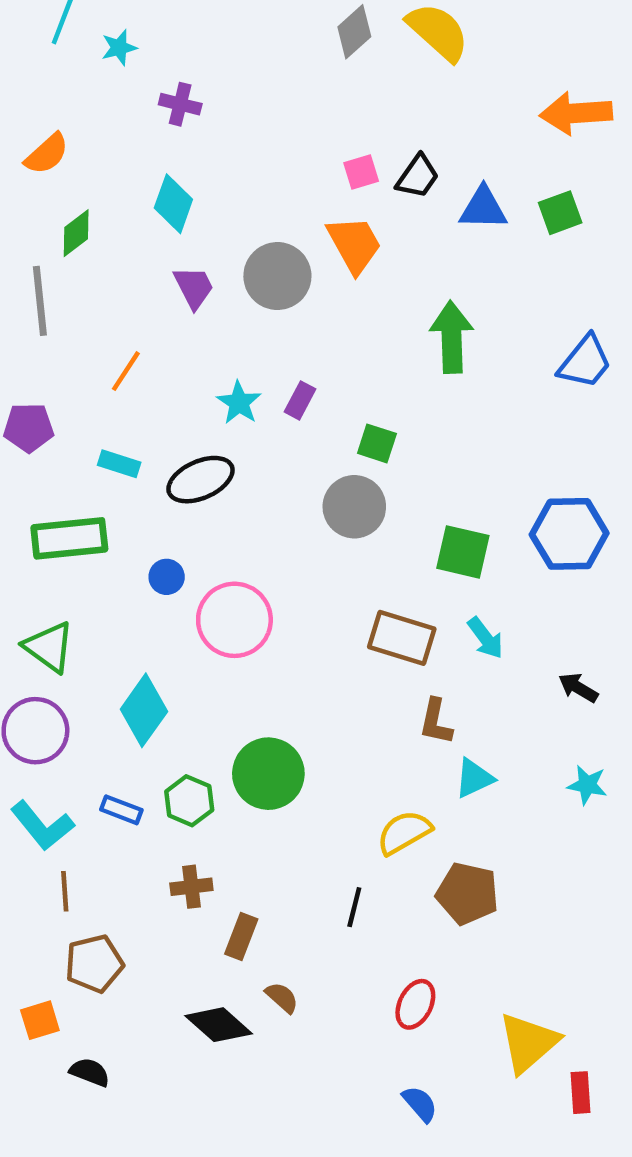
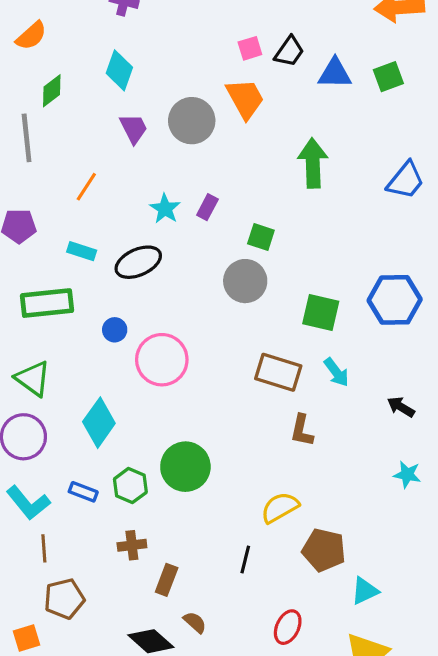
cyan triangle: (474, 778) -> (365, 591), moved

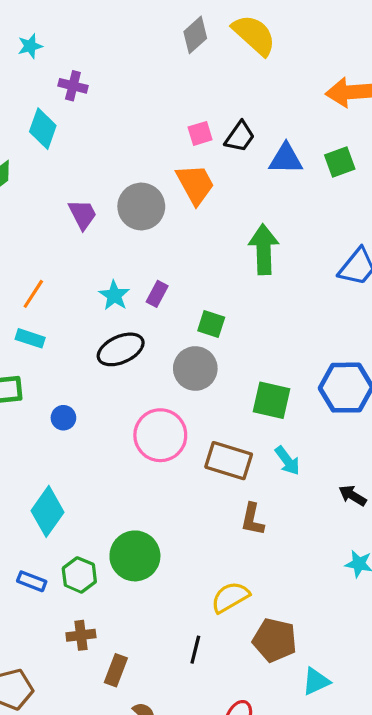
cyan diamond: (119, 70) -> (43, 129), moved
orange line: (86, 187) -> (33, 294), moved
black ellipse: (138, 262) -> (121, 349), moved
pink circle: (162, 360) -> (160, 435), moved

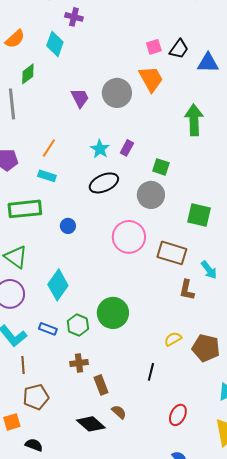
cyan arrow: (287, 461) -> (209, 270), moved
yellow semicircle: (230, 597) -> (173, 339), size x0.7
brown pentagon: (275, 640) -> (206, 348), moved
brown rectangle: (116, 670) -> (101, 385), turned -42

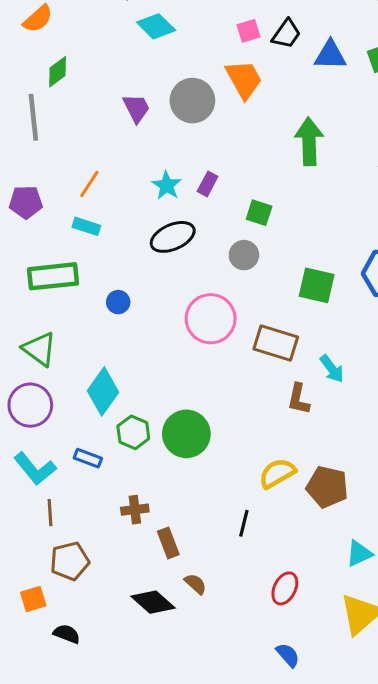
cyan diamond: (55, 44) -> (156, 26), moved, turned -65
gray circle: (151, 195) -> (244, 255), size x0.7
green hexagon: (78, 325) -> (133, 432), moved
yellow semicircle: (173, 339) -> (277, 473), size x1.4

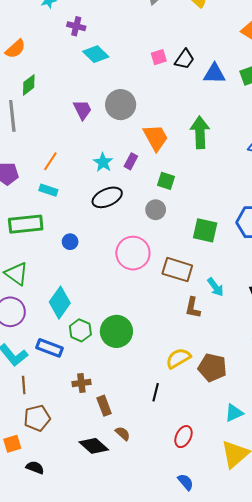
orange trapezoid: (244, 79) -> (156, 138), moved
blue rectangle: (88, 458) -> (49, 348), size x1.4

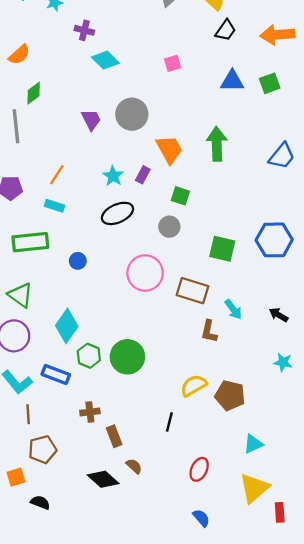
black trapezoid: (185, 59) -> (226, 30), moved

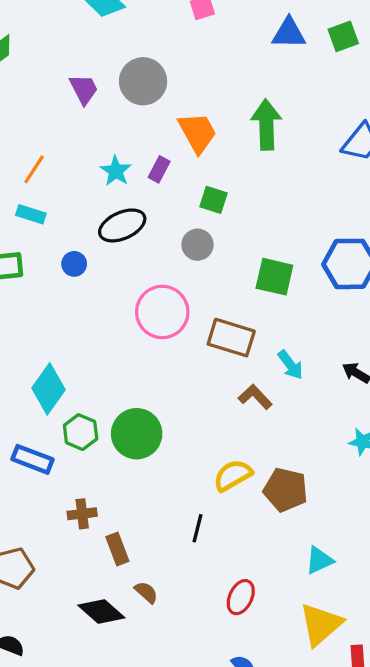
blue circle: (78, 261) -> (74, 264), moved
brown L-shape: (209, 331) -> (255, 397), turned 125

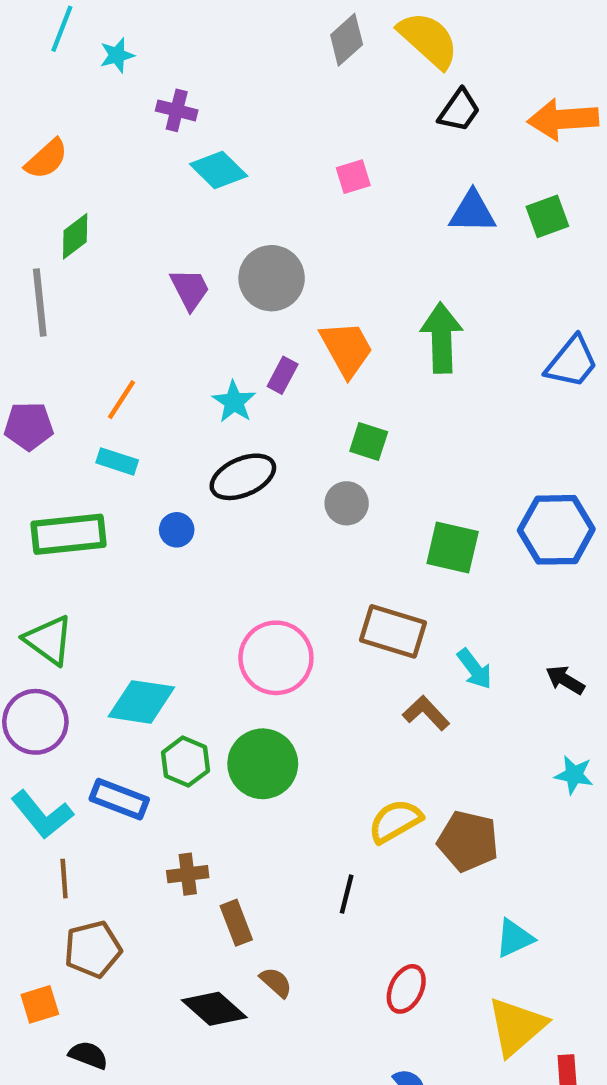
purple rectangle: (159, 169) -> (283, 375), moved
pink circle: (162, 312) -> (276, 658), moved
cyan diamond: (49, 389) -> (141, 702), turned 63

